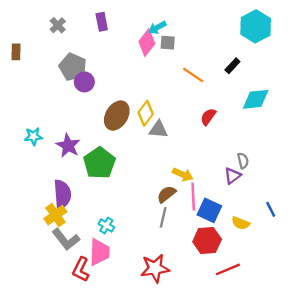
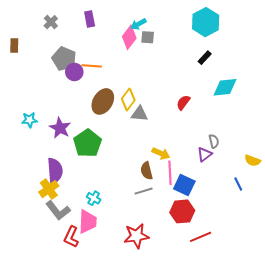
cyan hexagon: (256, 26) -> (206, 22), moved
orange line: (193, 75) -> (92, 66), moved, turned -30
brown semicircle: (167, 194) -> (147, 171), turned -66
gray line: (163, 217) -> (144, 191), turned 60
yellow semicircle: (241, 223) -> (253, 161), moved

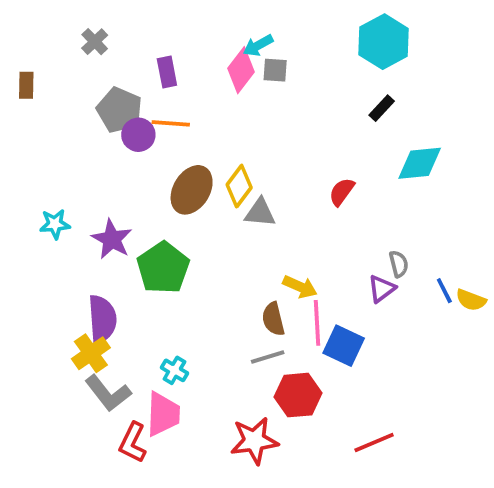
purple rectangle: (90, 19) -> (167, 72), moved
blue line: (238, 184) -> (444, 291), moved
red hexagon: (182, 211) -> (298, 395), moved

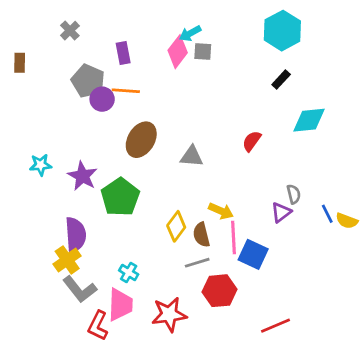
yellow diamond: (239, 186) -> (176, 226), moved
red star: (254, 441) -> (169, 314), moved

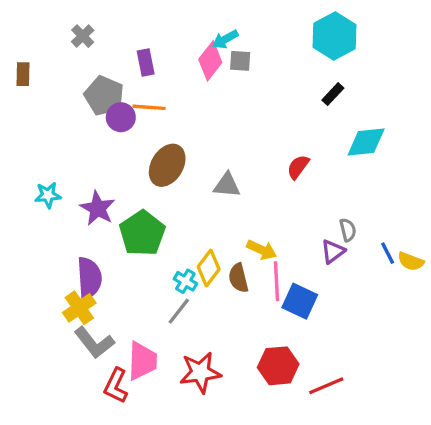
gray line: (197, 263) -> (179, 311), moved, turned -35
cyan cross: (129, 272) -> (185, 281), moved
red hexagon: (220, 291) -> (278, 366), moved

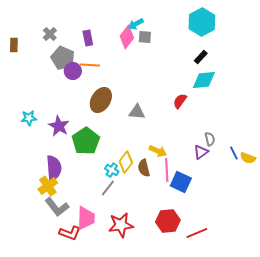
gray cross: (83, 36) -> (50, 34), moved
cyan diamond: (366, 142) -> (204, 80), moved
red L-shape: (116, 386) -> (70, 233), turned -95

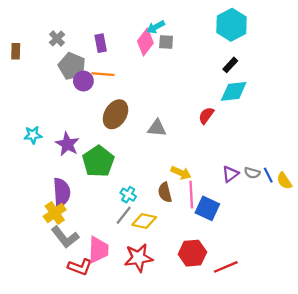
gray semicircle: (210, 139) -> (252, 173), moved, turned 120
yellow semicircle: (248, 158) -> (284, 181), turned 35
yellow diamond: (126, 162) -> (144, 221), moved, turned 65

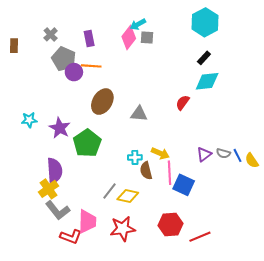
cyan cross: (128, 195) -> (135, 157), moved, turned -32

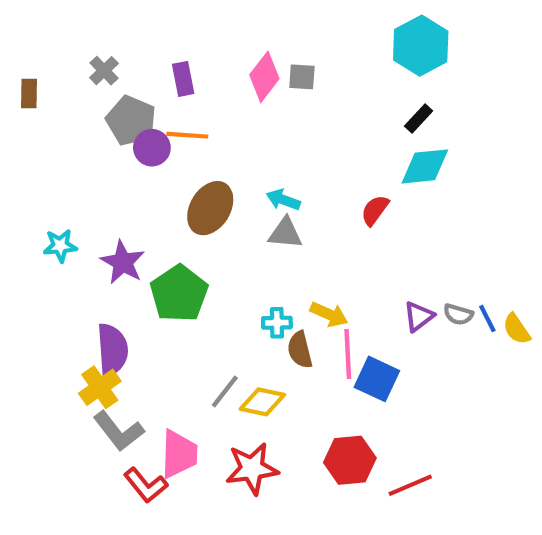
cyan arrow: (138, 24) -> (283, 200), moved, turned 49
red L-shape: (71, 237) -> (146, 485), turned 30

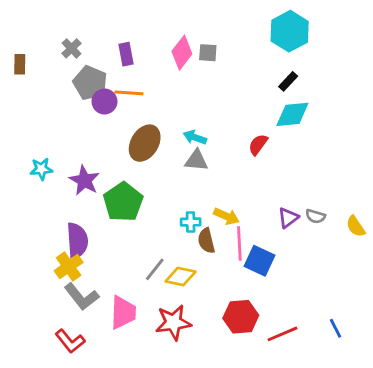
blue line: (487, 319) -> (336, 328), moved
red L-shape: (146, 485) -> (70, 341), moved

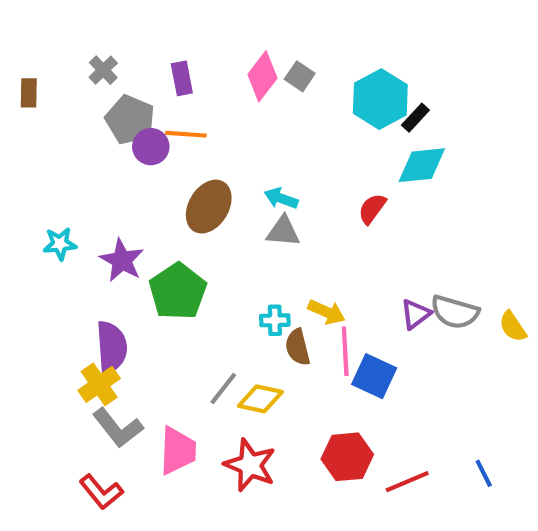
cyan hexagon: (290, 31) -> (380, 99), moved
gray square: (208, 53) -> (300, 76), turned 30
gray semicircle: (315, 216) -> (455, 312), size x1.6
red star: (173, 322) -> (250, 465), turned 30

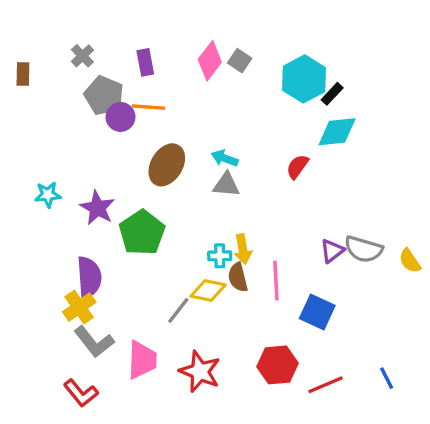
yellow arrow: (327, 312) -> (243, 249), moved, turned 56
blue square: (374, 376) -> (317, 312), moved
yellow diamond: (260, 399) -> (208, 291), moved

